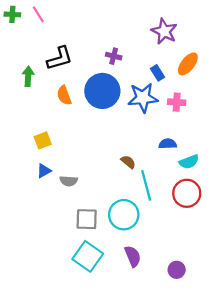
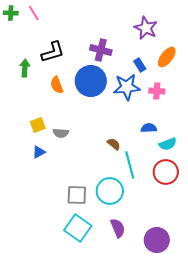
purple cross: (114, 56) -> (101, 50), size x1.5
gray semicircle: (69, 181) -> (61, 133), moved
purple circle: (177, 270) -> (157, 240), size x1.6

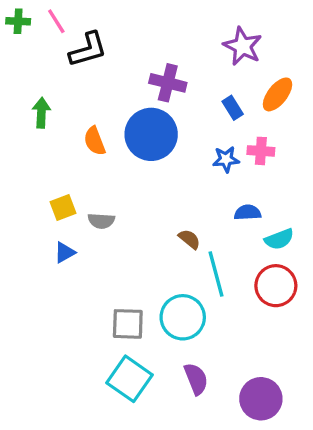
black L-shape: (53, 52) -> (88, 50), moved
blue star: (127, 87) -> (226, 159), moved, size x0.6

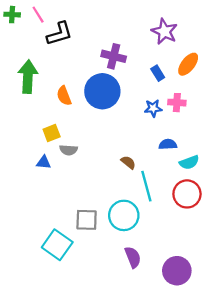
green arrow: (41, 113) -> (28, 77), size x1.6
yellow square: (63, 208) -> (52, 133), moved
blue triangle: (65, 252) -> (44, 162), moved, turned 35
cyan square: (130, 379) -> (57, 245), moved

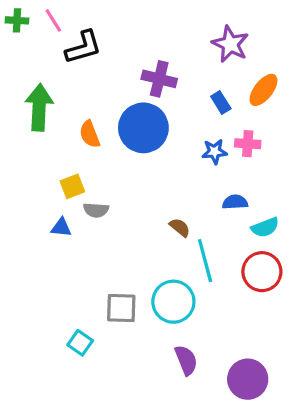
cyan square: (57, 245) -> (80, 343), size x0.6

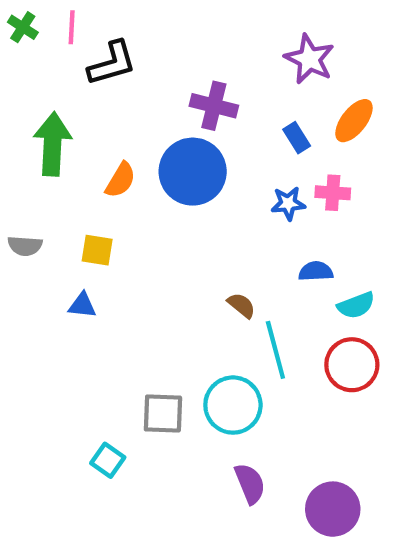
green cross: (17, 20) -> (23, 27), turned 30
pink line: (53, 20) -> (72, 27), turned 35
orange semicircle: (90, 134) -> (120, 180), turned -128
yellow square: (72, 186) -> (97, 250), turned 30
gray semicircle: (96, 210) -> (25, 246), moved

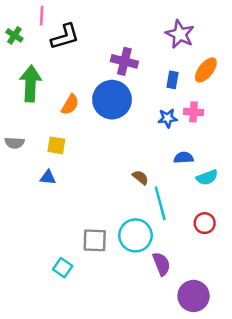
green cross: (23, 27) -> (14, 35), moved
blue rectangle: (297, 138) -> (173, 80), turned 42
red circle: (352, 365) -> (205, 223), moved, size x0.7
purple semicircle: (250, 484) -> (161, 264), moved

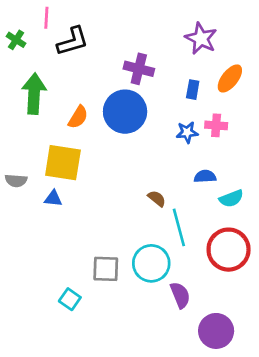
gray semicircle: (14, 143) -> (16, 181), moved
yellow square: (56, 145) -> (63, 163), size x1.8
red circle: (205, 223) -> (229, 250), size x1.8

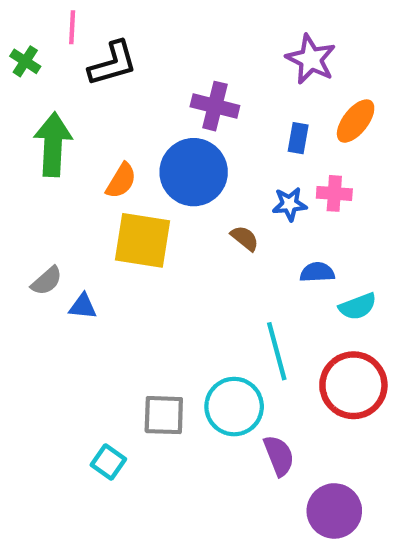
yellow square: (63, 163) -> (142, 240), moved
gray semicircle: (16, 181) -> (47, 281), moved, turned -45
brown semicircle: (157, 199) -> (245, 238), moved

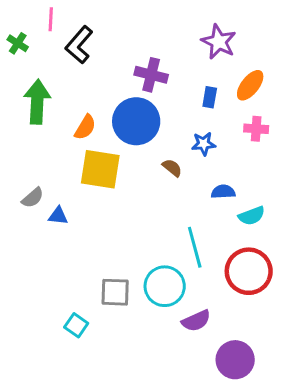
black L-shape: (113, 63) -> (79, 45), turned 147
pink cross: (334, 193) -> (256, 129), moved
purple semicircle: (279, 456) -> (196, 321), turned 88

